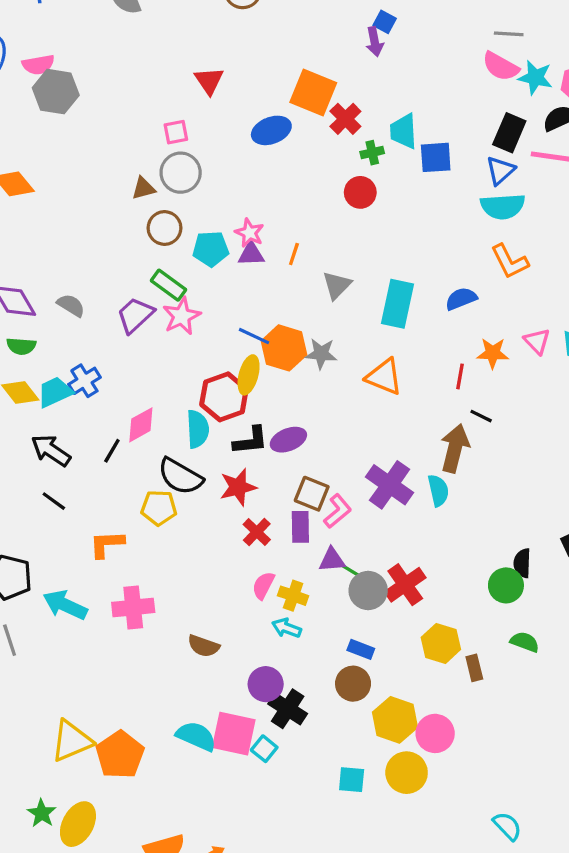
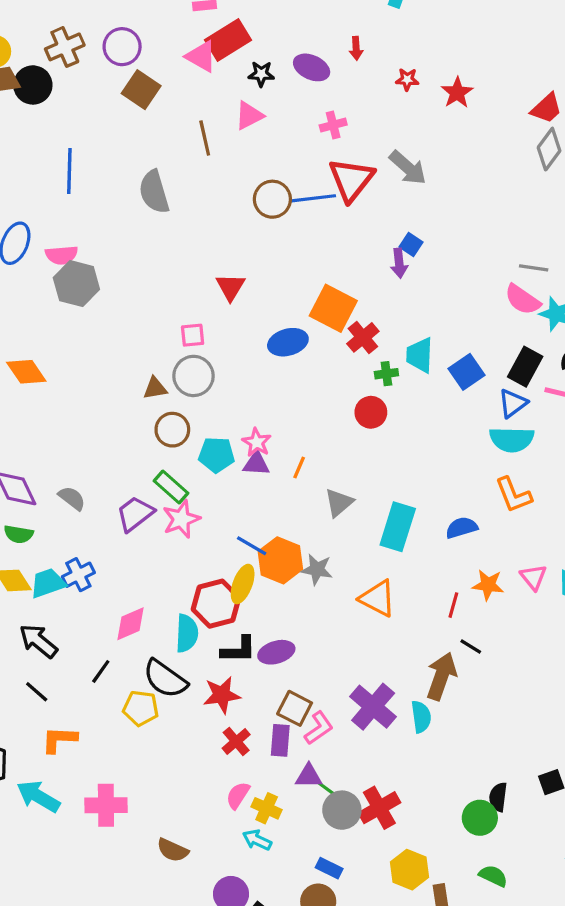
blue square: (436, 157) -> (467, 372), moved, turned -36
black line: (112, 451) -> (101, 671), moved
orange L-shape: (107, 544) -> (59, 739), moved

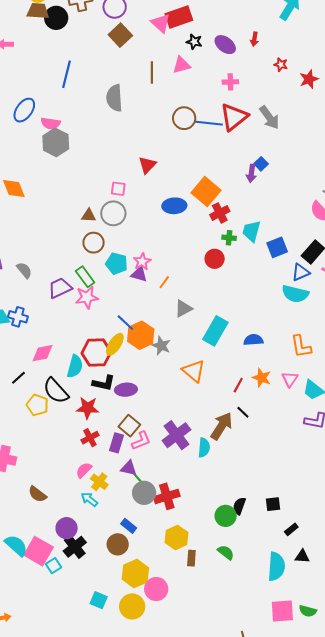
orange L-shape: (514, 495) -> (301, 346), moved
blue cross: (78, 575) -> (18, 317), turned 30

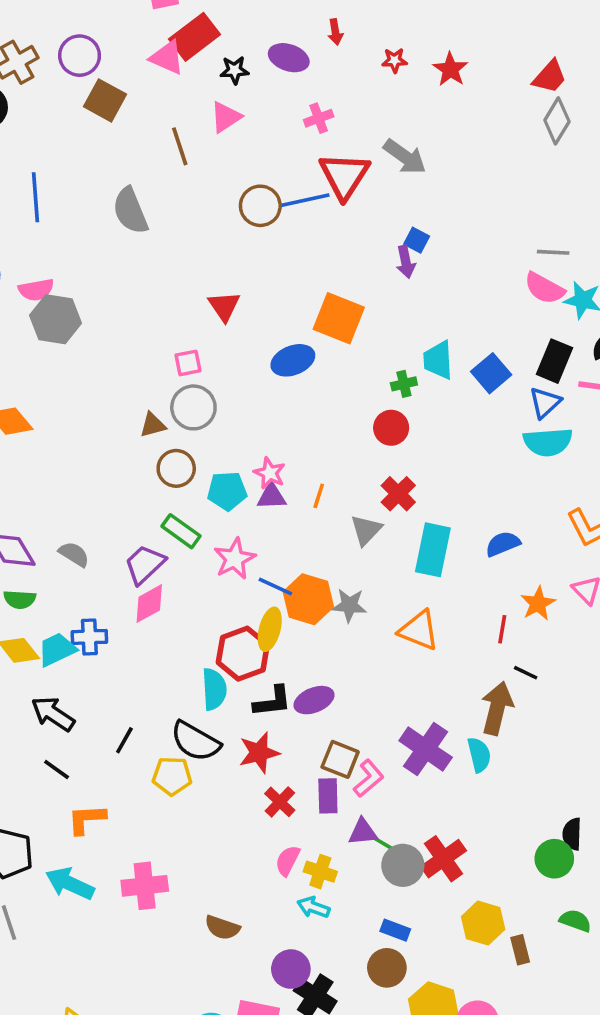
red cross: (220, 213) -> (398, 494), moved
pink star: (87, 297) -> (235, 559), moved
pink diamond: (43, 353) -> (149, 604), moved
orange star: (262, 378) -> (538, 603), turned -30

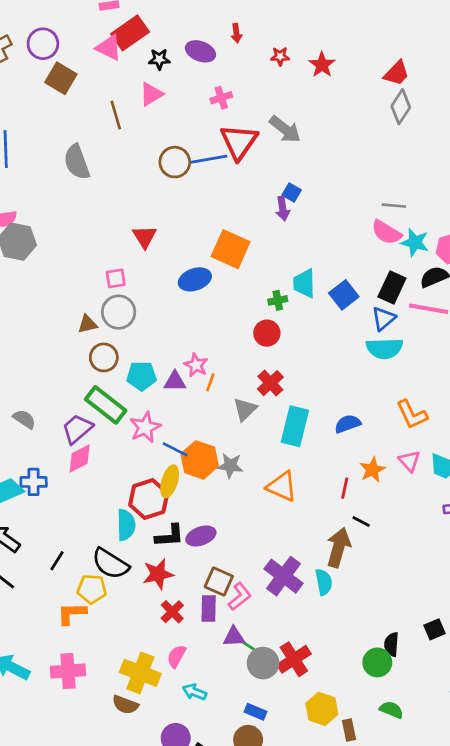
pink star: (270, 473) -> (196, 365), moved
green rectangle: (181, 531) -> (106, 405), size x1.4
orange L-shape: (86, 819) -> (72, 613), moved
yellow cross: (320, 872) -> (140, 673), moved, size x1.6

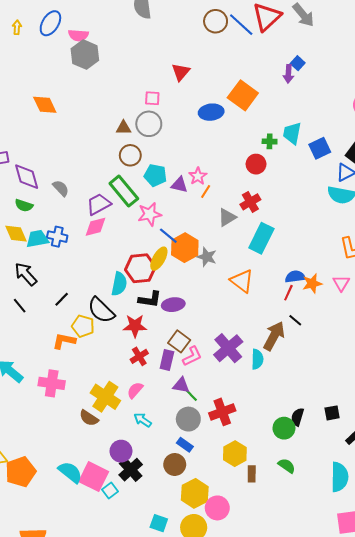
blue line: (208, 159) -> (241, 25), turned 40
blue semicircle: (348, 424) -> (295, 277), moved
gray circle: (263, 663) -> (188, 419), moved

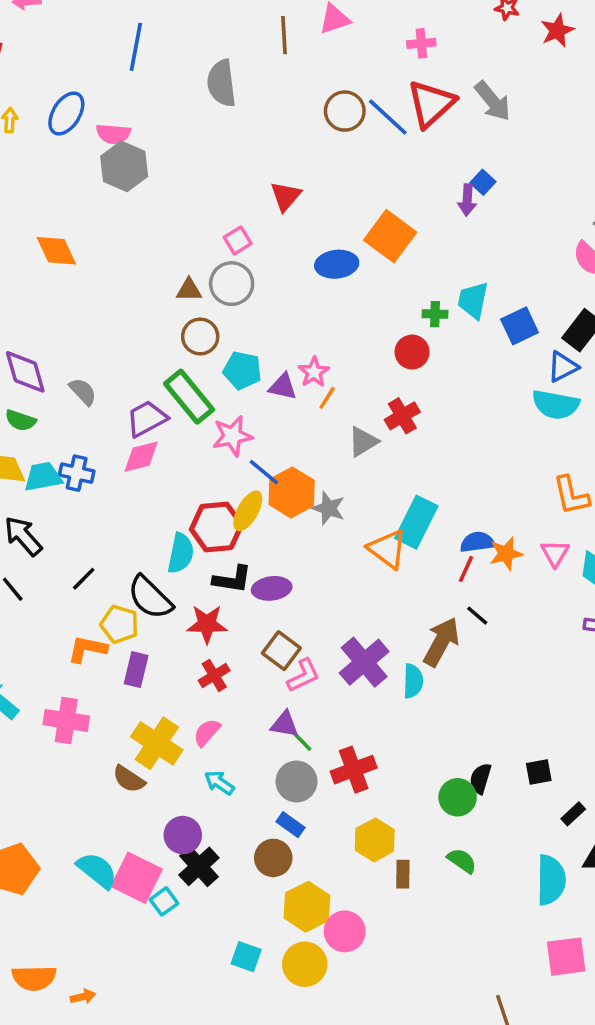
pink square: (152, 98) -> (238, 240), turned -35
cyan rectangle: (261, 238) -> (416, 522), moved
purple rectangle: (167, 360) -> (136, 670), moved

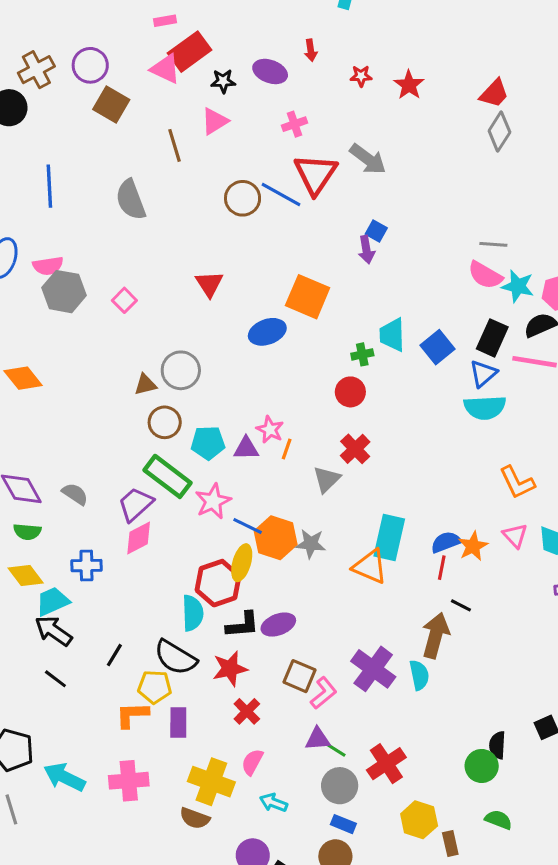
pink square: (238, 240) -> (124, 300), moved
cyan trapezoid: (43, 477) -> (53, 601), moved

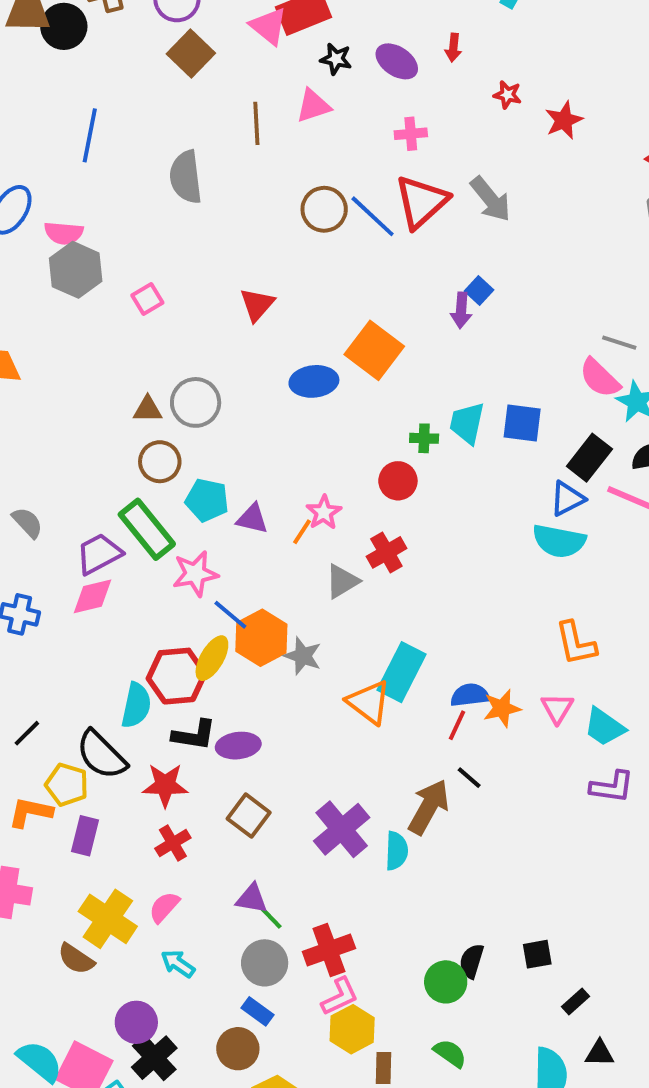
blue square: (438, 347) -> (522, 423), moved, turned 32
pink star: (270, 430) -> (324, 512), moved
pink L-shape: (324, 693) -> (340, 996), moved

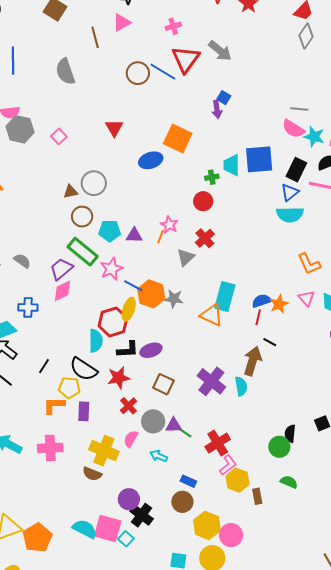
blue square: (522, 423) -> (259, 159), size x1.4
gray circle: (265, 963) -> (153, 421), moved
cyan arrow: (178, 964) -> (159, 456), moved

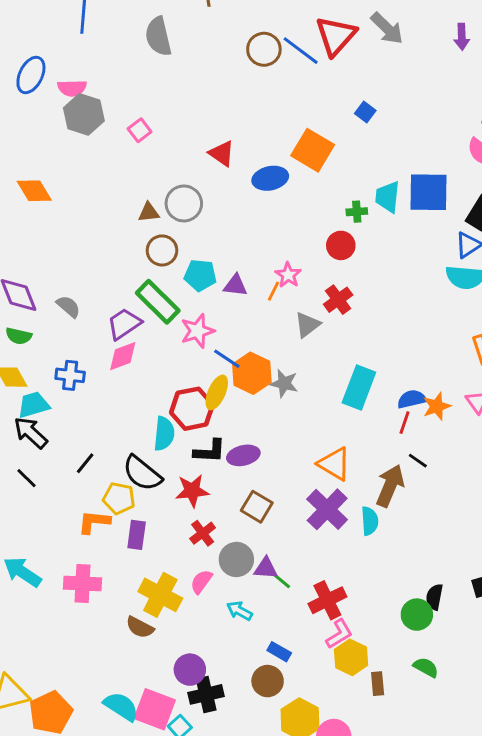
blue square: (224, 98) -> (365, 112), moved
purple arrow: (217, 109) -> (462, 37), moved
red triangle: (114, 128) -> (222, 153), moved, turned -30
orange triangle: (212, 315) -> (334, 464), moved
black cross: (142, 515) -> (206, 694), turned 35

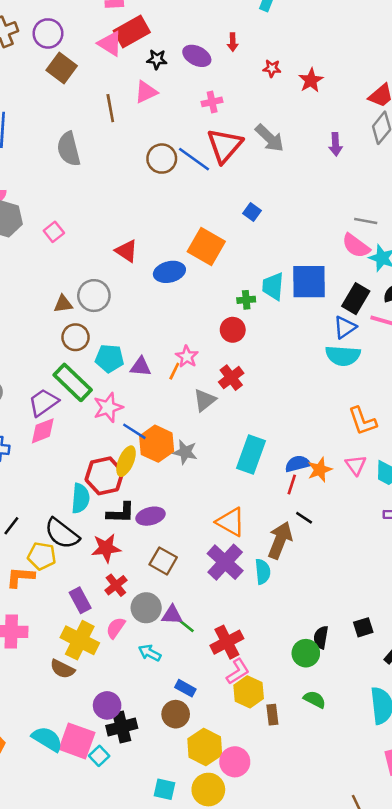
purple rectangle: (137, 535) -> (80, 600), moved, turned -35

